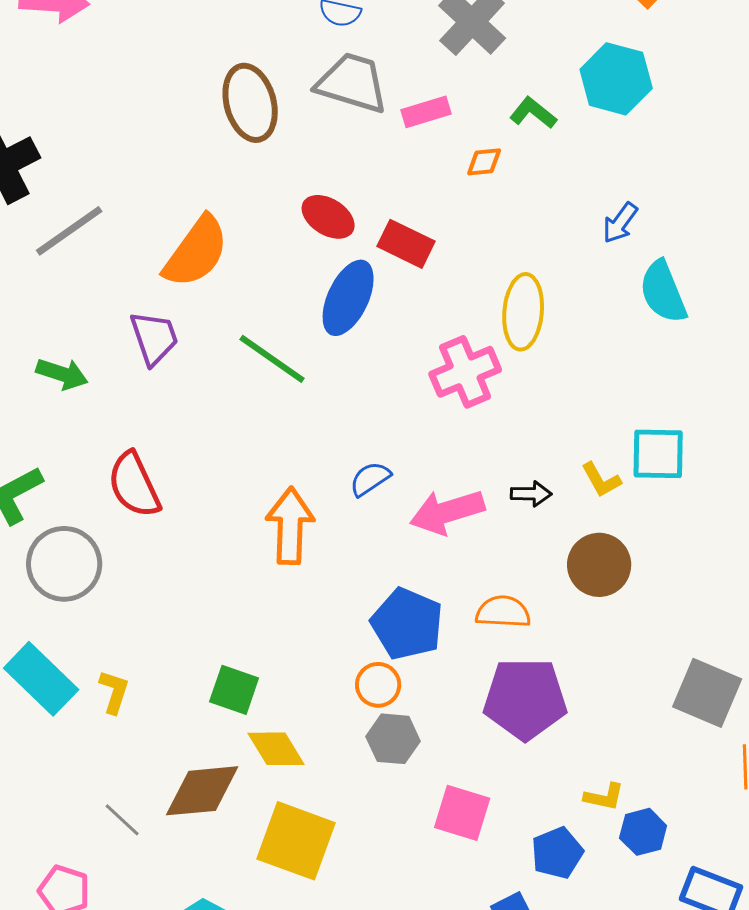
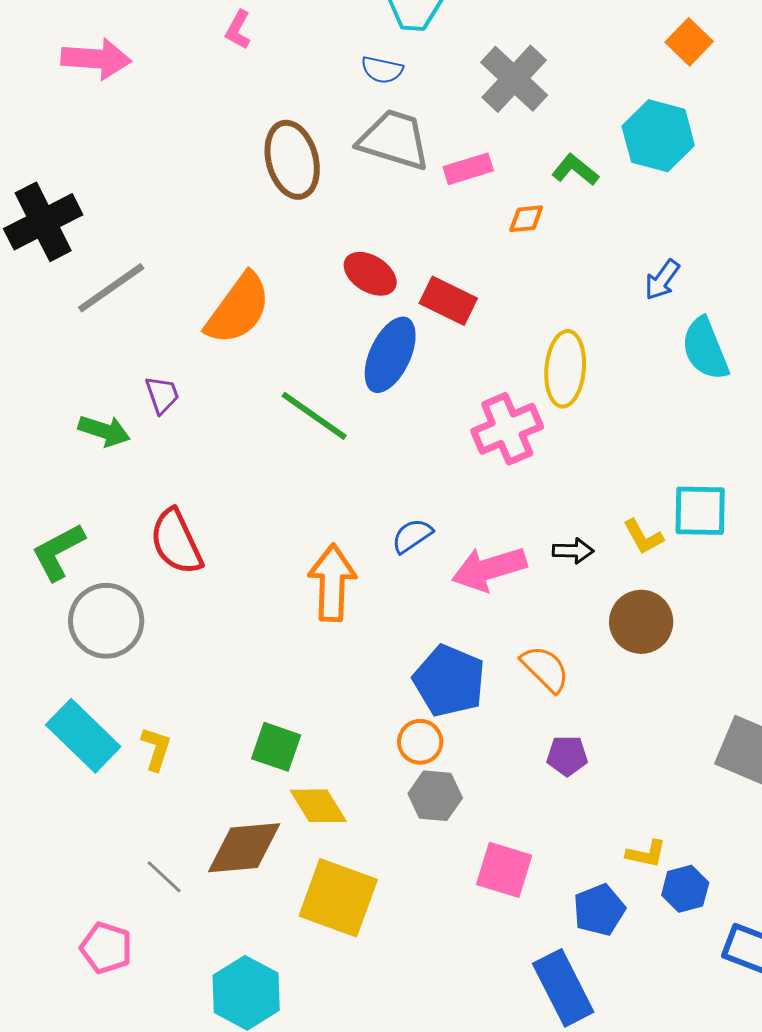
purple trapezoid: (154, 338) -> (162, 395), moved, size x0.7
orange semicircle: (503, 612) -> (545, 669), turned 42
purple pentagon: (525, 699) -> (567, 756), size x0.5

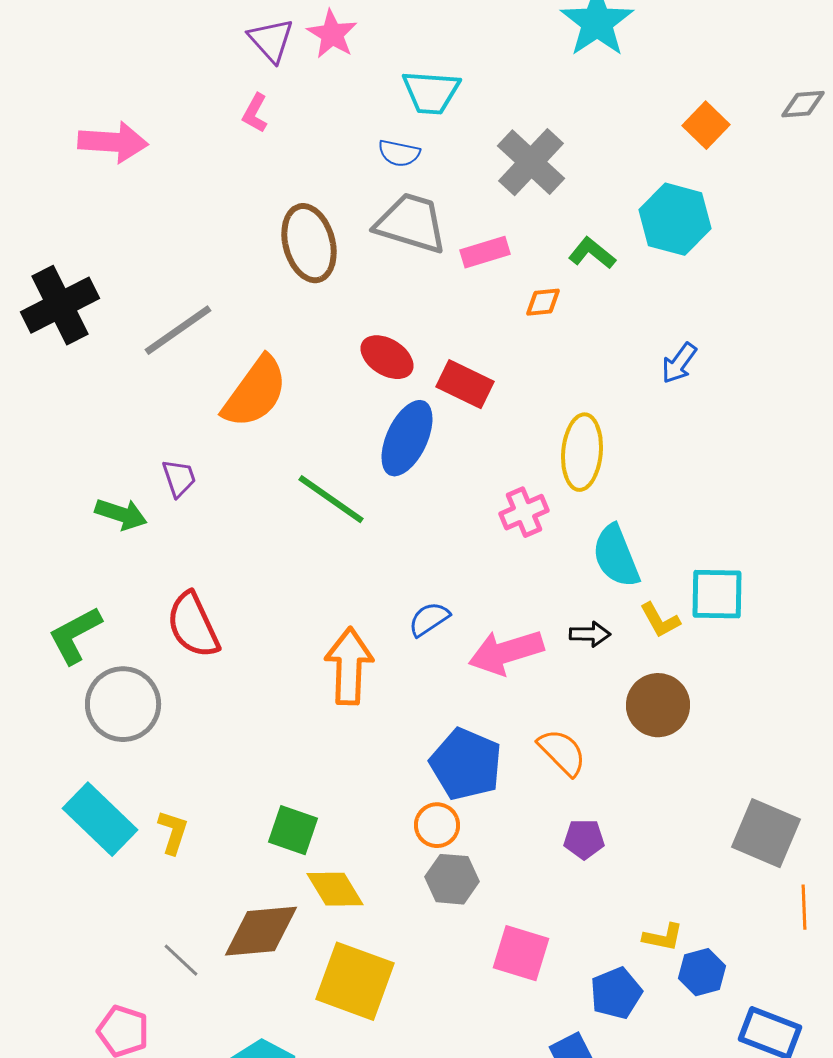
gray line: (111, 288) -> (178, 330), moved
cyan semicircle: (705, 349) -> (616, 556), moved
pink cross: (507, 429) -> (524, 512), size x0.7

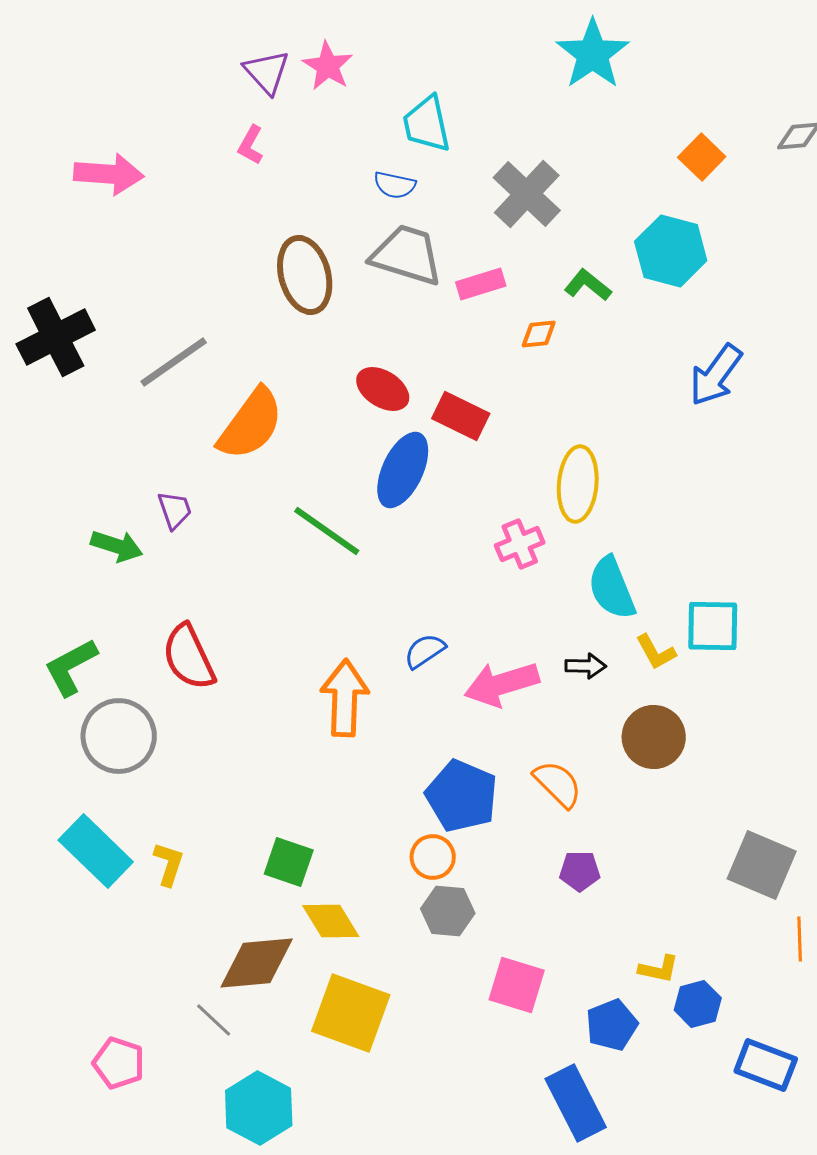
cyan trapezoid: (431, 92) -> (427, 124), turned 74
blue arrow: (679, 363) -> (716, 375), moved, size x1.5
gray line: (181, 960) -> (214, 1020), moved

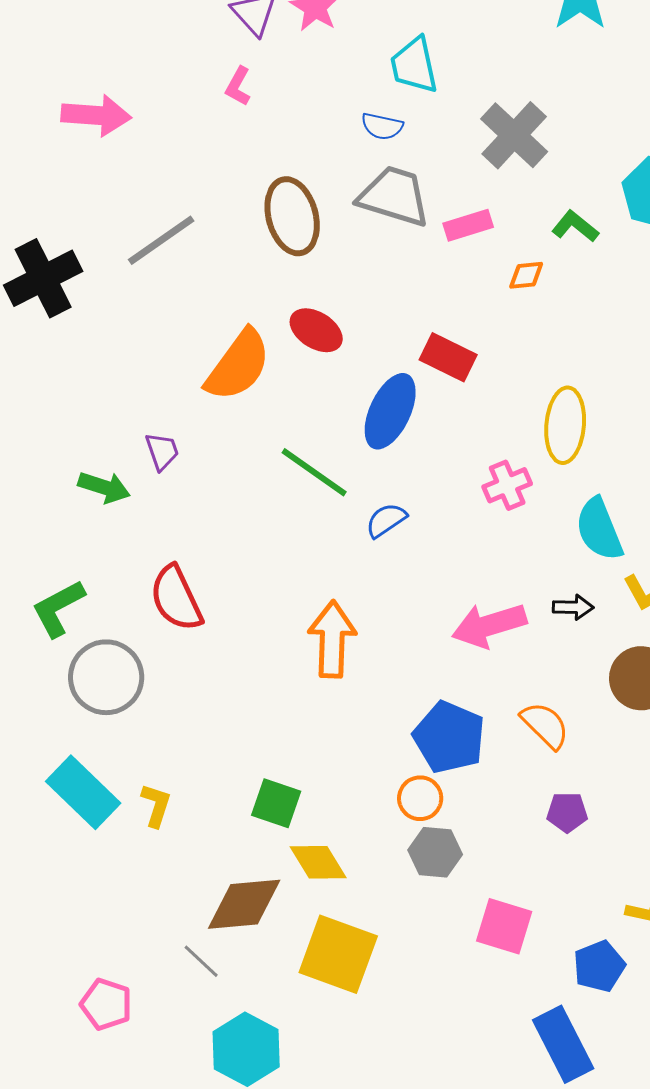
gray line: (174, 362) -> (161, 240), moved
red ellipse: (383, 389) -> (316, 330), moved
blue semicircle: (425, 651) -> (386, 520), moved

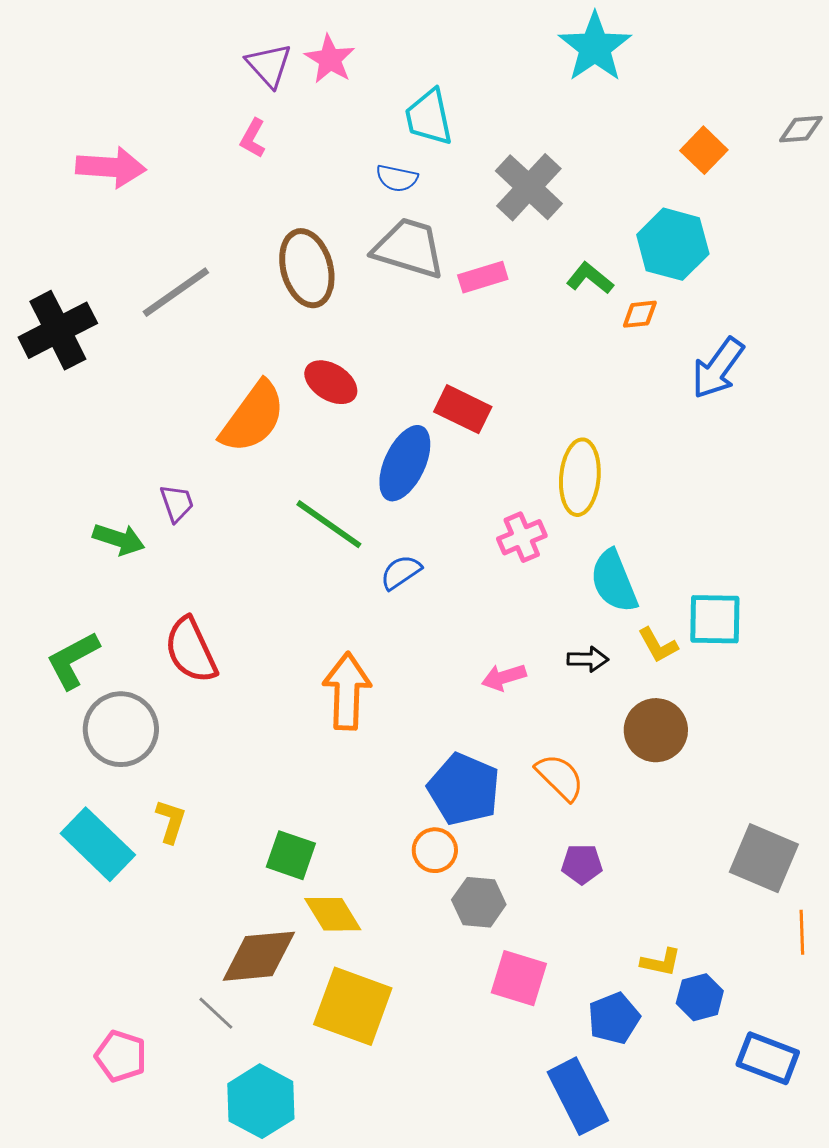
orange diamond: (526, 275) -> (640, 314), moved
pink arrow: (489, 625) -> (504, 677), size x0.6
yellow L-shape: (156, 805) -> (171, 821), moved
gray hexagon: (435, 852) -> (479, 902), moved

